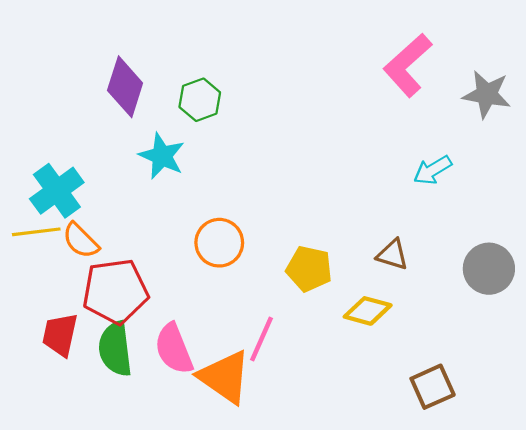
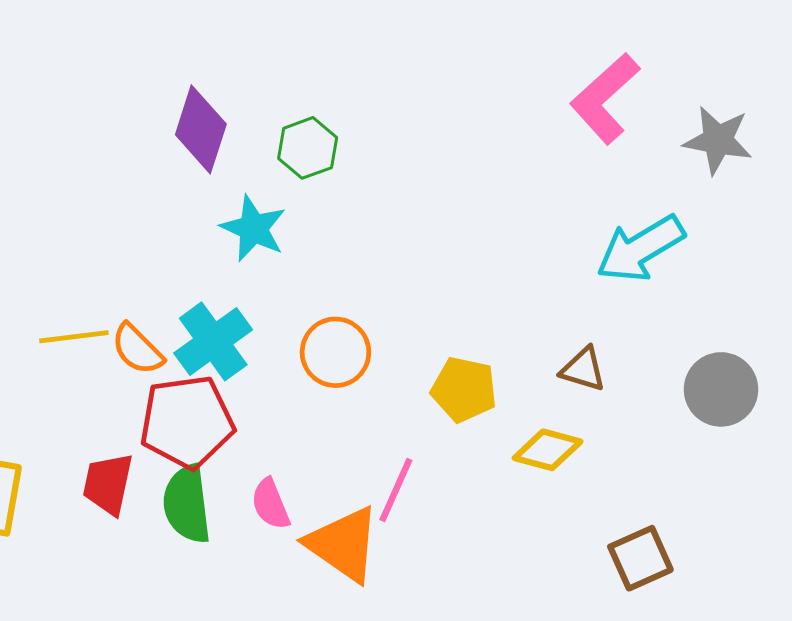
cyan arrow: (433, 170) -> (640, 249), size x1.6
cyan cross: (57, 191) -> (213, 341), moved
pink semicircle: (174, 349) -> (270, 504), size x0.7

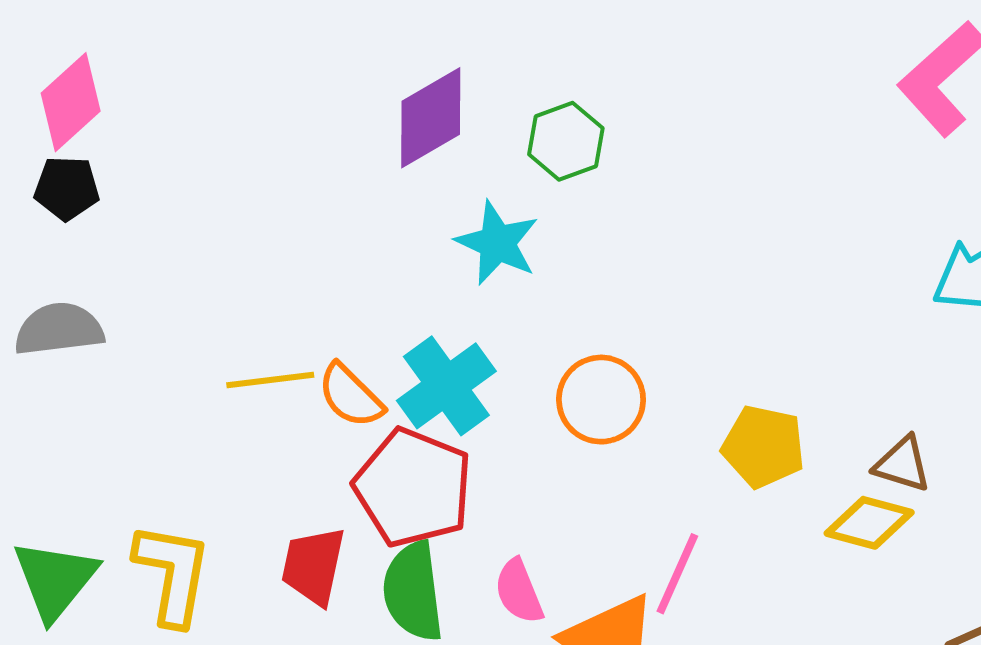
purple diamond: (201, 129) -> (431, 118), turned 42
brown triangle: (583, 369) -> (902, 464), moved
red pentagon: (187, 422) -> (413, 488), turned 30

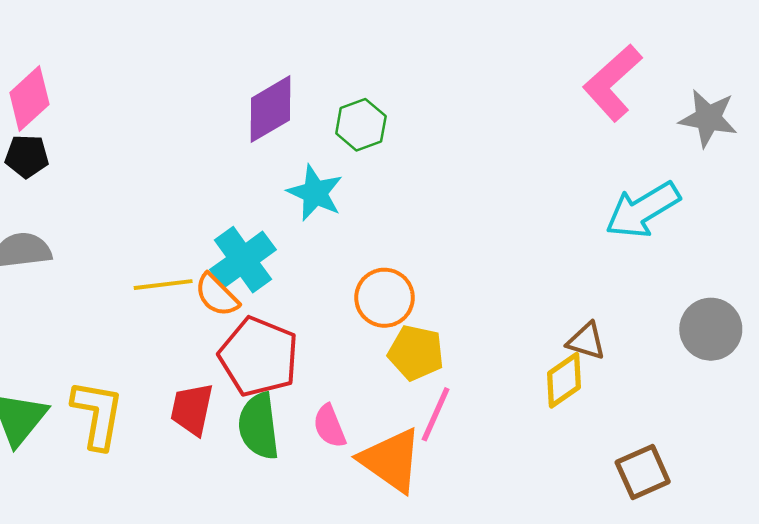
cyan cross: (446, 386) -> (243, 260), moved
yellow pentagon: (763, 447) -> (416, 353), moved
yellow diamond: (869, 523) -> (564, 380), turned -50

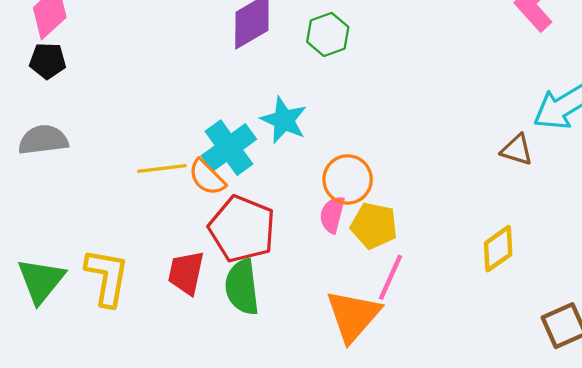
cyan star: (315, 193) -> (284, 120), moved
brown triangle: (586, 341) -> (517, 150), moved
pink semicircle: (329, 426) -> (332, 215), moved, turned 36
orange triangle: (391, 460) -> (353, 316), turned 36

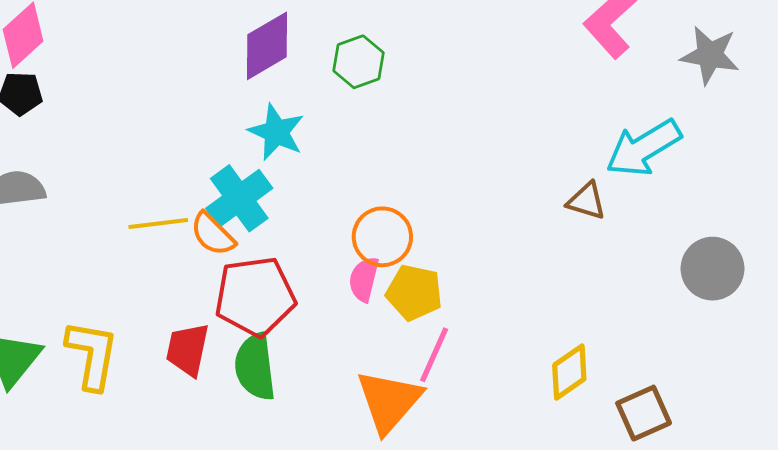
cyan star: (284, 120) -> (276, 132), moved
red pentagon: (242, 229) -> (255, 296), turned -30
yellow diamond: (498, 249) -> (569, 372), moved

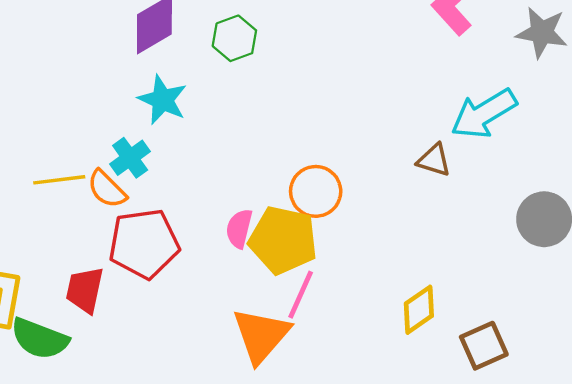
cyan cross: (239, 198) -> (130, 158), size x0.7
orange circle: (382, 237) -> (316, 191), moved
yellow pentagon: (414, 292) -> (283, 240), size x1.4
green semicircle: (255, 367) -> (40, 339), moved, turned -62

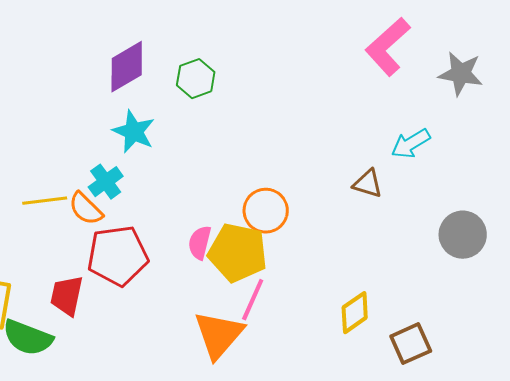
cyan arrow: (484, 114) -> (411, 144), size x0.7

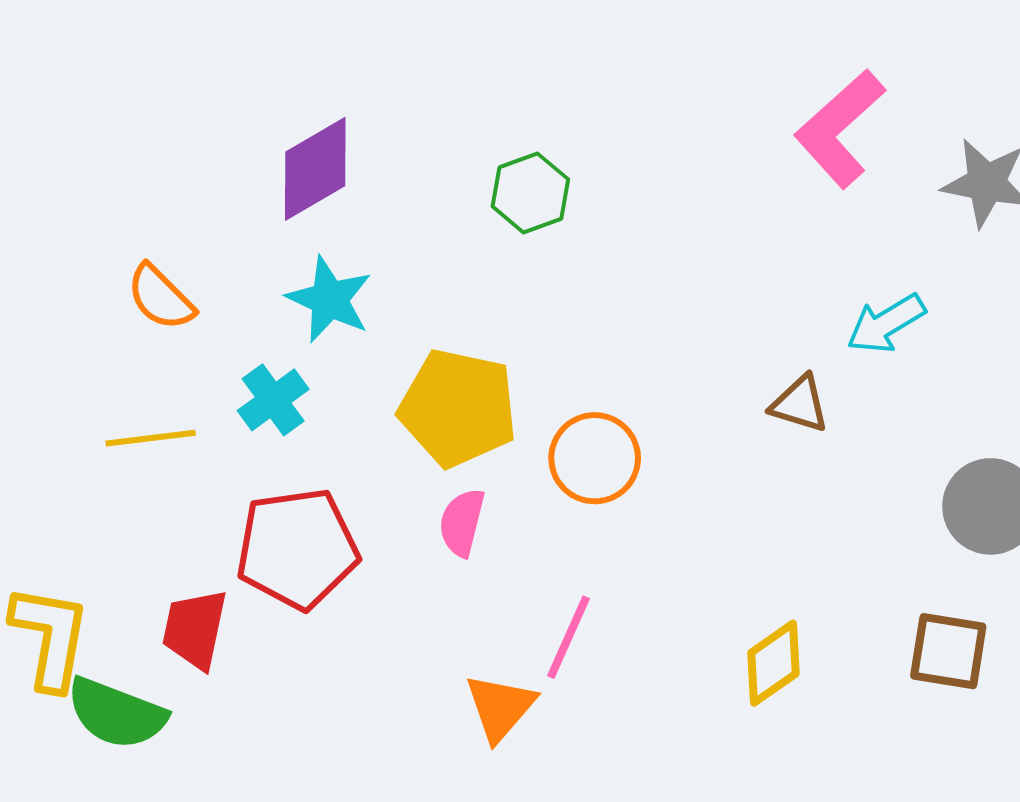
green hexagon: (196, 79) -> (530, 193), moved
orange semicircle: (86, 209) -> (161, 297), moved
yellow pentagon: (238, 253) -> (458, 408), moved
orange triangle: (219, 335) -> (500, 707), size x0.7
brown square: (411, 344) -> (948, 651), moved, turned 33

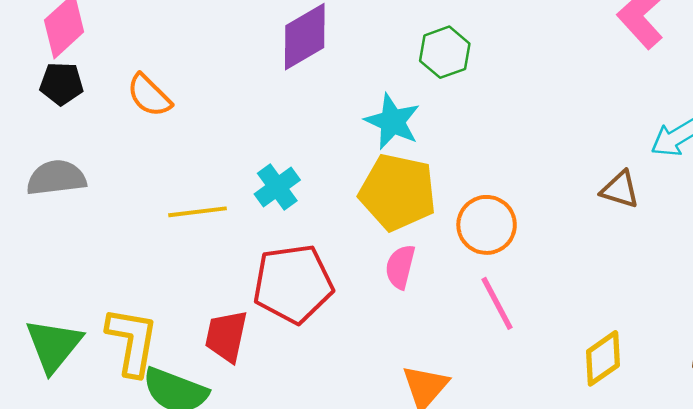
orange semicircle: (161, 297) -> (149, 95), moved
cyan star: (329, 299) -> (392, 122), moved
pink line: (569, 637) -> (497, 303), moved, turned -52

